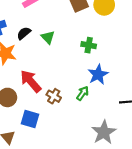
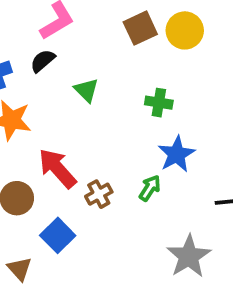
black semicircle: (24, 33) -> (43, 61), moved
brown cross: (54, 96) -> (99, 194), turned 32
blue square: (30, 119) -> (58, 235), turned 30

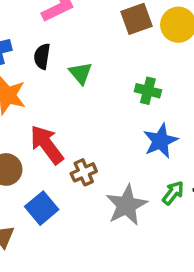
black semicircle: (43, 61) -> (42, 56), moved, turned -45
green arrow: (150, 188) -> (173, 193), moved
gray star: (189, 256) -> (126, 205), moved

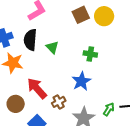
black semicircle: (42, 56) -> (30, 40), size x1.5
blue star: (160, 141) -> (81, 81), moved

